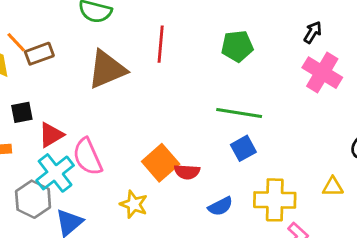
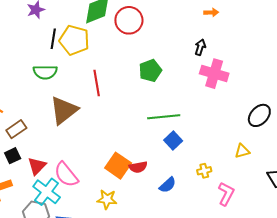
brown rectangle: (39, 54) -> (16, 129), moved
yellow cross: (275, 200) -> (204, 171), size x0.5

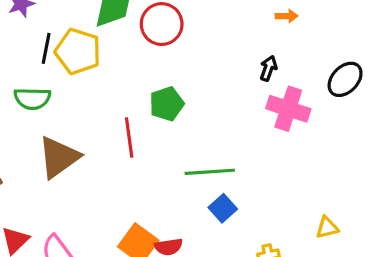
green pentagon: (150, 71) -> (167, 104), moved
red line: (97, 83) -> (129, 137), moved
black ellipse: (259, 115) -> (345, 79), moved

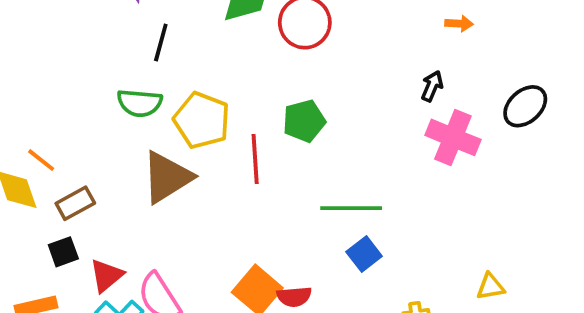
yellow pentagon: (78, 51) -> (202, 120), moved

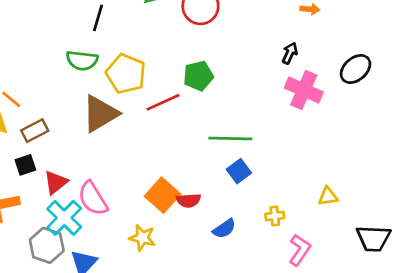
red line: (255, 159) -> (163, 102), turned 68

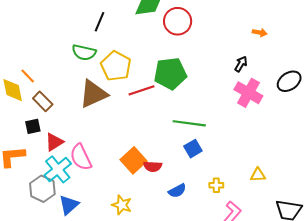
green pentagon: (198, 76) -> (170, 74), size x1.4
brown rectangle: (35, 131) -> (43, 101), turned 66
yellow star: (142, 238) -> (122, 205), moved

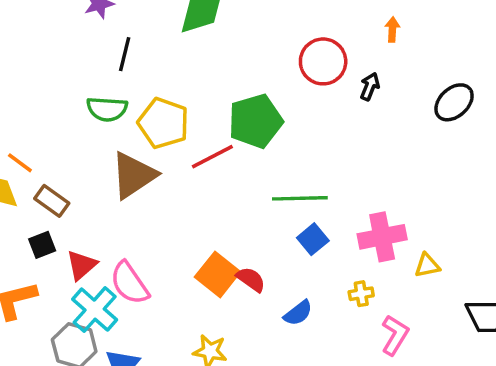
red circle: (178, 21) -> (323, 61), moved
orange arrow: (260, 33) -> (392, 30), turned -88
pink cross: (248, 93) -> (382, 237), moved, turned -32
red semicircle: (153, 166) -> (251, 279), turned -138

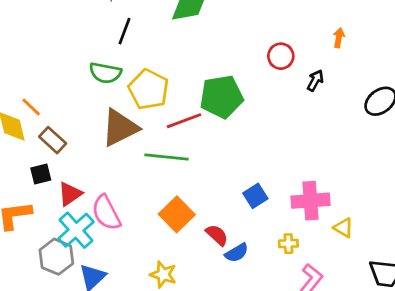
red circle: (323, 61) -> (281, 56), size x0.7
green line: (300, 198) -> (166, 157), moved
yellow triangle: (427, 265) -> (343, 228), turned 35
red semicircle: (251, 279) -> (217, 235), moved

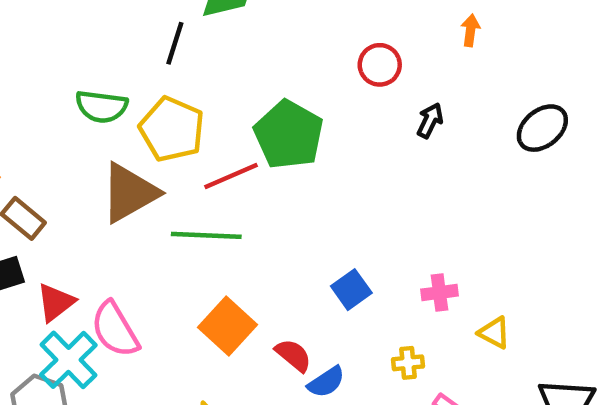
black line: (125, 31) -> (175, 43), moved
black arrow: (315, 80) -> (430, 120), moved
green pentagon: (222, 97) -> (289, 135), turned -30
pink cross: (311, 201) -> (439, 293), size x0.6

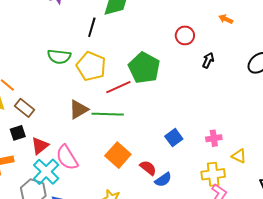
orange arrow: (470, 30) -> (226, 19), turned -72
brown triangle: (129, 193) -> (79, 109), moved, size x0.7
yellow cross: (408, 363) -> (213, 174), moved, size x1.6

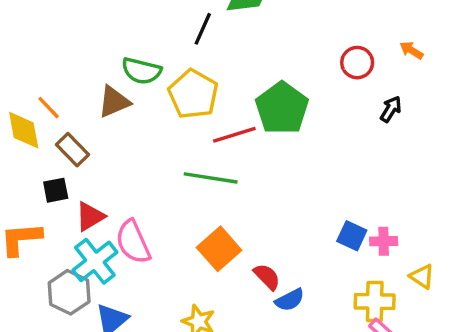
orange arrow: (226, 19) -> (411, 50), moved
brown triangle: (79, 109) -> (114, 102), moved
blue square: (174, 138) -> (352, 236), moved, turned -36

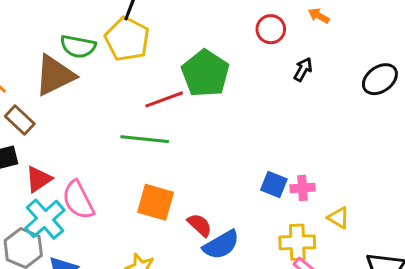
yellow pentagon: (193, 94) -> (127, 39), moved
brown triangle: (114, 102) -> (55, 75), size x1.4
orange square: (219, 249) -> (156, 202), turned -30
blue semicircle: (290, 300) -> (221, 245), size x1.4

